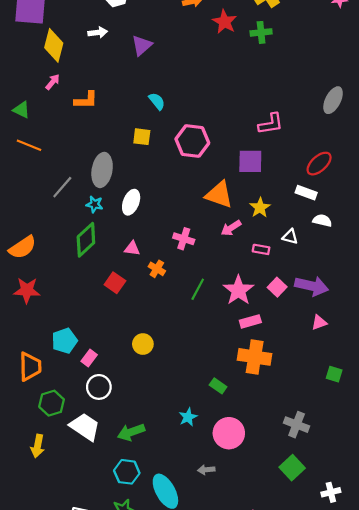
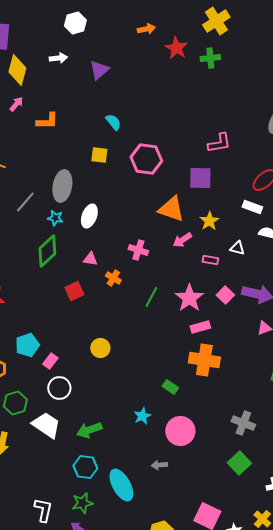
red square: (115, 283) -> (74, 291), turned 30

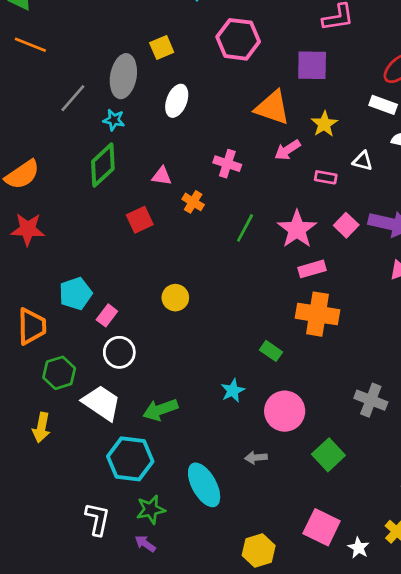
yellow square: (99, 155) -> (162, 47), moved, turned -30
white ellipse: (89, 216) -> (177, 101), moved
green square: (239, 463) -> (328, 455), moved
cyan hexagon: (85, 467) -> (130, 459), moved, size x1.4

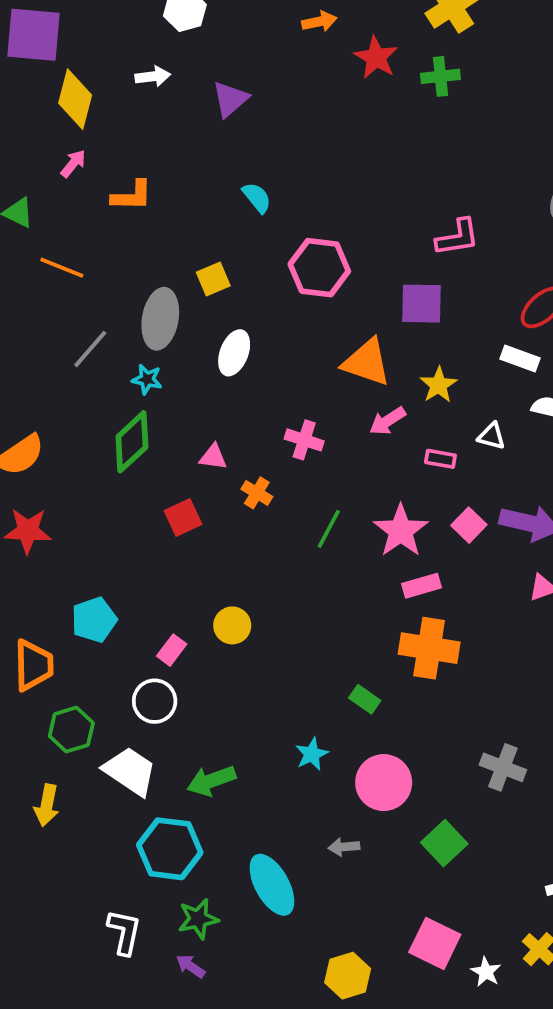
orange line: (30, 45) -> (62, 268), moved
pink rectangle: (107, 315) -> (172, 650), moved

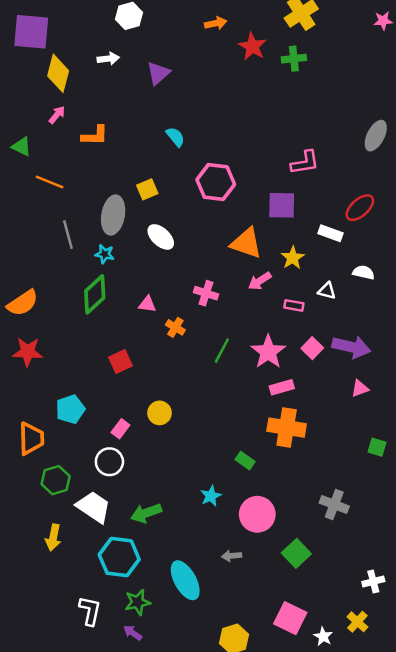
gray line: (90, 349) -> (68, 235), turned -56
white ellipse: (234, 353) -> (161, 237), turned -68
white rectangle: (520, 358) -> (331, 233), moved
red square: (183, 518) -> (120, 362), moved
yellow arrow: (47, 805) -> (53, 537), moved

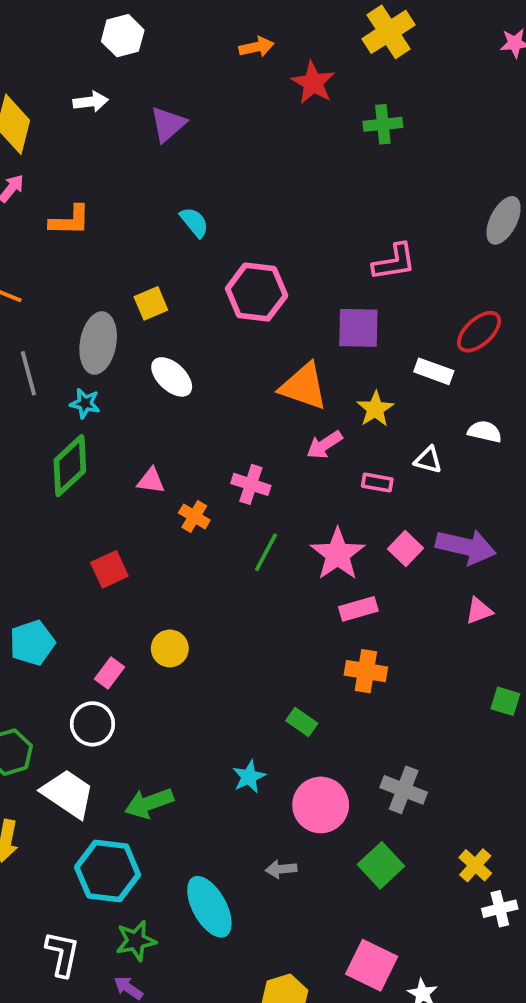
green cross: (294, 59) -> (383, 124), moved
pink cross: (206, 293) -> (251, 484), moved
orange cross: (287, 428) -> (366, 671), size x0.7
gray cross: (334, 505) -> (404, 790), moved
yellow cross: (357, 622) -> (475, 865), moved

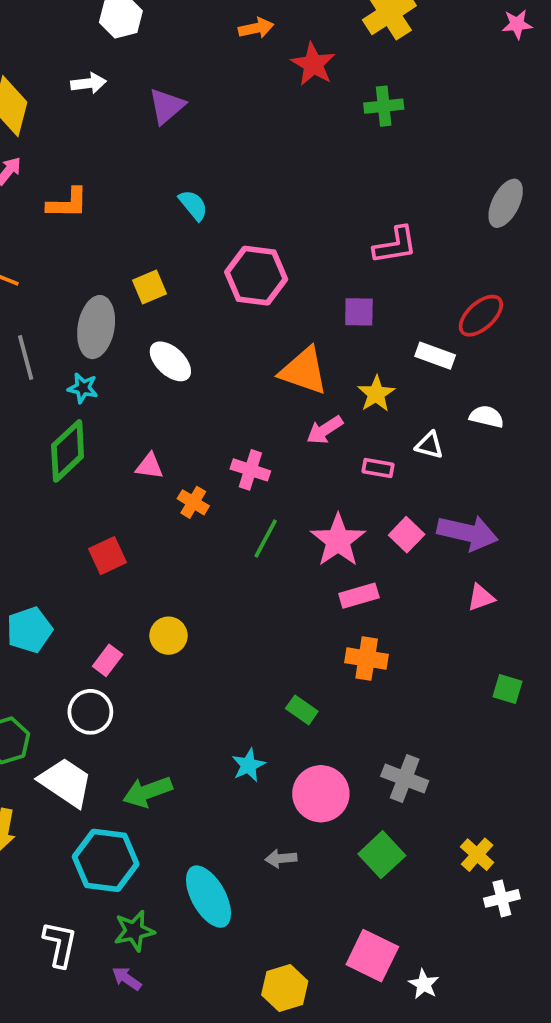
purple square: (358, 328) -> (359, 312), size x0.7

